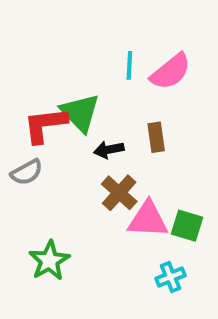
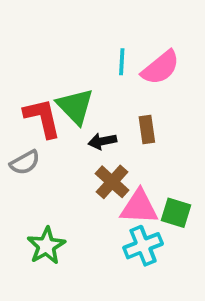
red L-shape: (45, 125) -> (42, 118), turned 84
cyan cross: (171, 277) -> (143, 246), moved, size x1.4

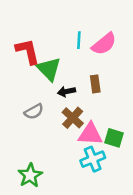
red L-shape: (42, 118) -> (28, 51), moved
gray semicircle: (25, 162) -> (34, 112), moved
green star: (46, 246) -> (30, 175), moved

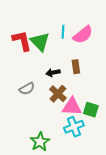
green triangle: (49, 69) -> (40, 42), moved
green star: (30, 175) -> (40, 142), moved

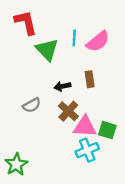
red L-shape: (22, 41) -> (26, 22), moved
green star: (40, 142) -> (16, 164), moved

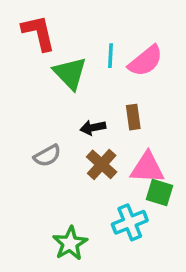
pink triangle: (85, 127) -> (147, 168), moved
green star: (16, 164) -> (70, 243), moved

